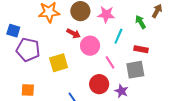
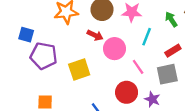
red rectangle: (141, 49) -> (173, 51), turned -40

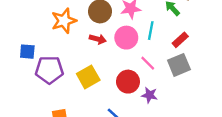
pink circle: (114, 49) -> (126, 38), moved
red circle: (127, 92) -> (128, 82), moved
purple star: (152, 99) -> (150, 95), moved

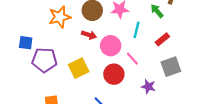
pink circle: (126, 38) -> (111, 46), moved
gray square: (179, 65) -> (171, 67), moved
purple star: (150, 95) -> (148, 87), moved

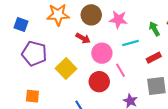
cyan line: (136, 30) -> (130, 43), turned 49
blue square: (26, 43) -> (21, 24), moved
yellow square: (79, 68) -> (66, 69), turned -30

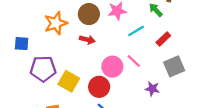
pink circle: (102, 53) -> (112, 67), moved
yellow square: (66, 69) -> (69, 81), moved
red circle: (99, 82) -> (99, 87), moved

